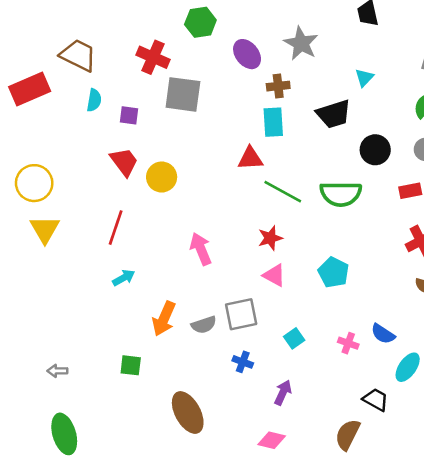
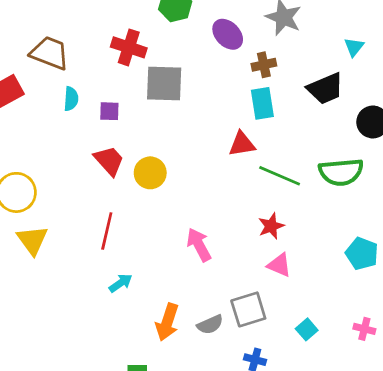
cyan pentagon: (334, 272) -> (362, 254), moved

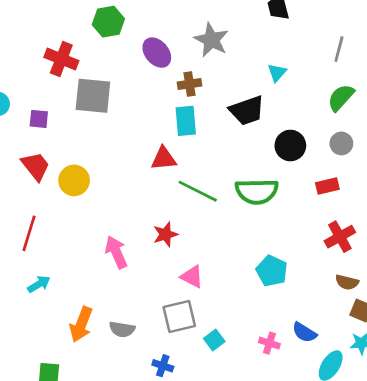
red star: (271, 226) -> (165, 234), moved
gray square: (248, 309) -> (179, 317), moved
gray semicircle: (210, 324) -> (122, 329), turned 30

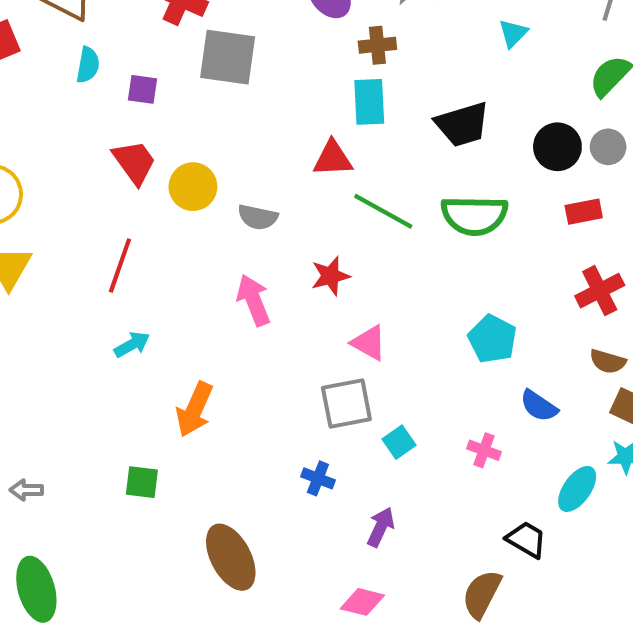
black trapezoid: (247, 111) -> (462, 124), moved
black circle: (290, 146) -> (557, 147), moved
gray semicircle: (122, 329) -> (258, 217), moved
blue semicircle: (304, 332) -> (539, 406), moved

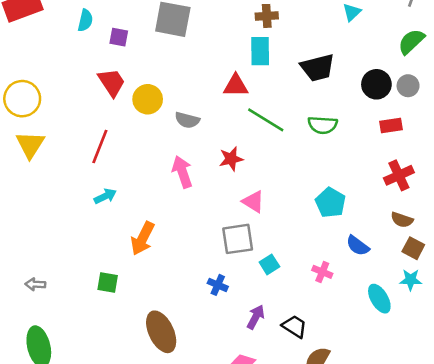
green semicircle: (474, 215) -> (323, 125), size x0.7
cyan ellipse: (577, 489) -> (379, 299), turned -68
black trapezoid: (526, 539) -> (294, 326), moved

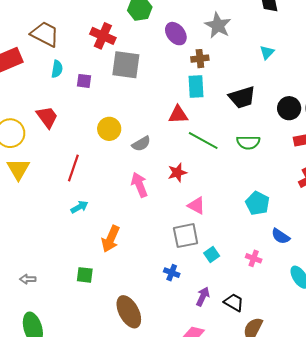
red trapezoid: (112, 82) -> (47, 117), moved
gray semicircle: (187, 120) -> (141, 144), turned -42

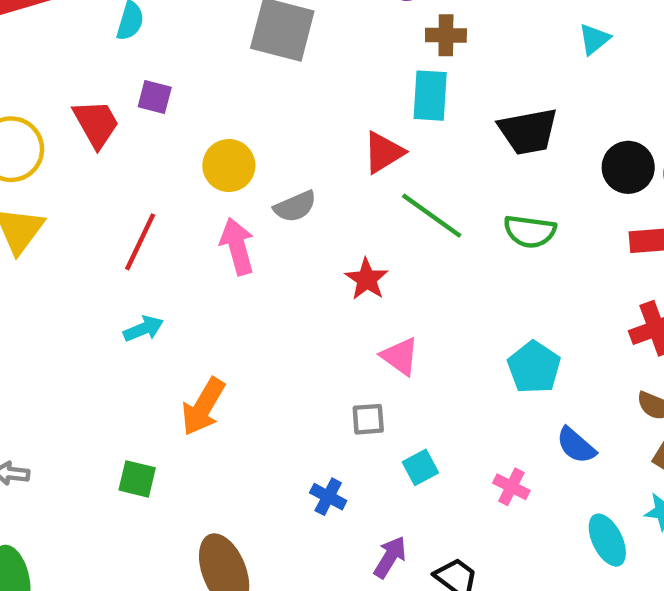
purple square: (84, 81) -> (155, 97), moved
red triangle: (178, 115) -> (384, 152), turned -35
red star: (177, 173) -> (367, 279), turned -30
pink arrow: (139, 185) -> (237, 246), moved
gray square: (186, 236) -> (368, 419), size x0.6

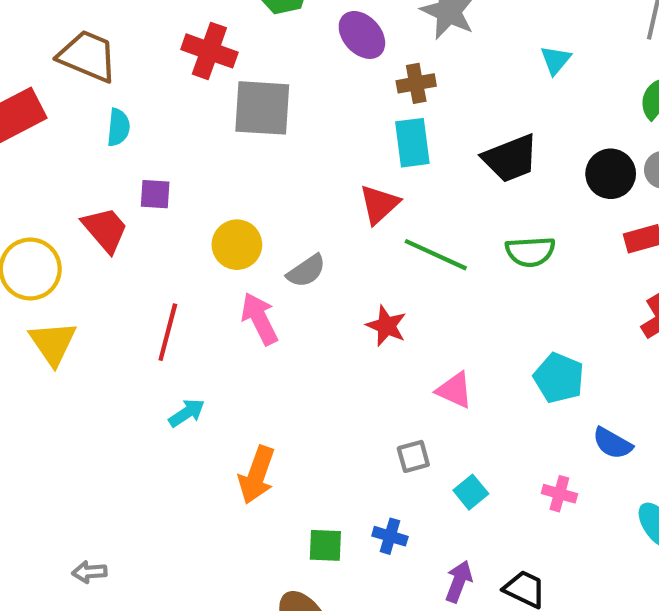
pink triangle: (400, 356) -> (455, 390), moved
green square: (137, 479) -> (325, 545), moved

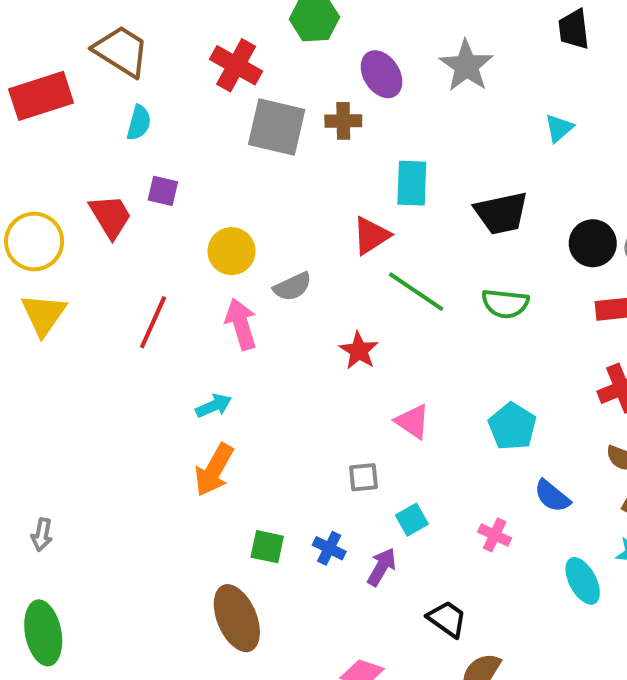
brown cross: (416, 83) -> (343, 121), moved
cyan arrow: (187, 413) -> (214, 406), moved
gray arrow: (89, 572) -> (42, 535), turned -84
purple arrow: (459, 581) -> (382, 567), moved

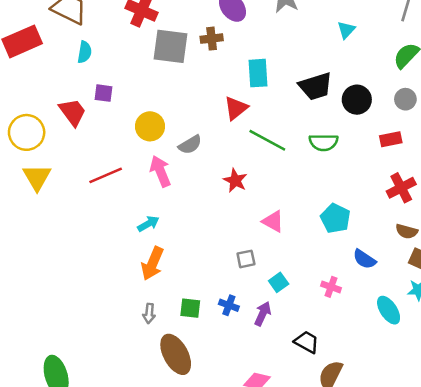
black circle: (593, 243) -> (357, 100), moved
red line: (153, 322) -> (106, 175), turned 48
gray arrow: (42, 535) -> (149, 313), moved

